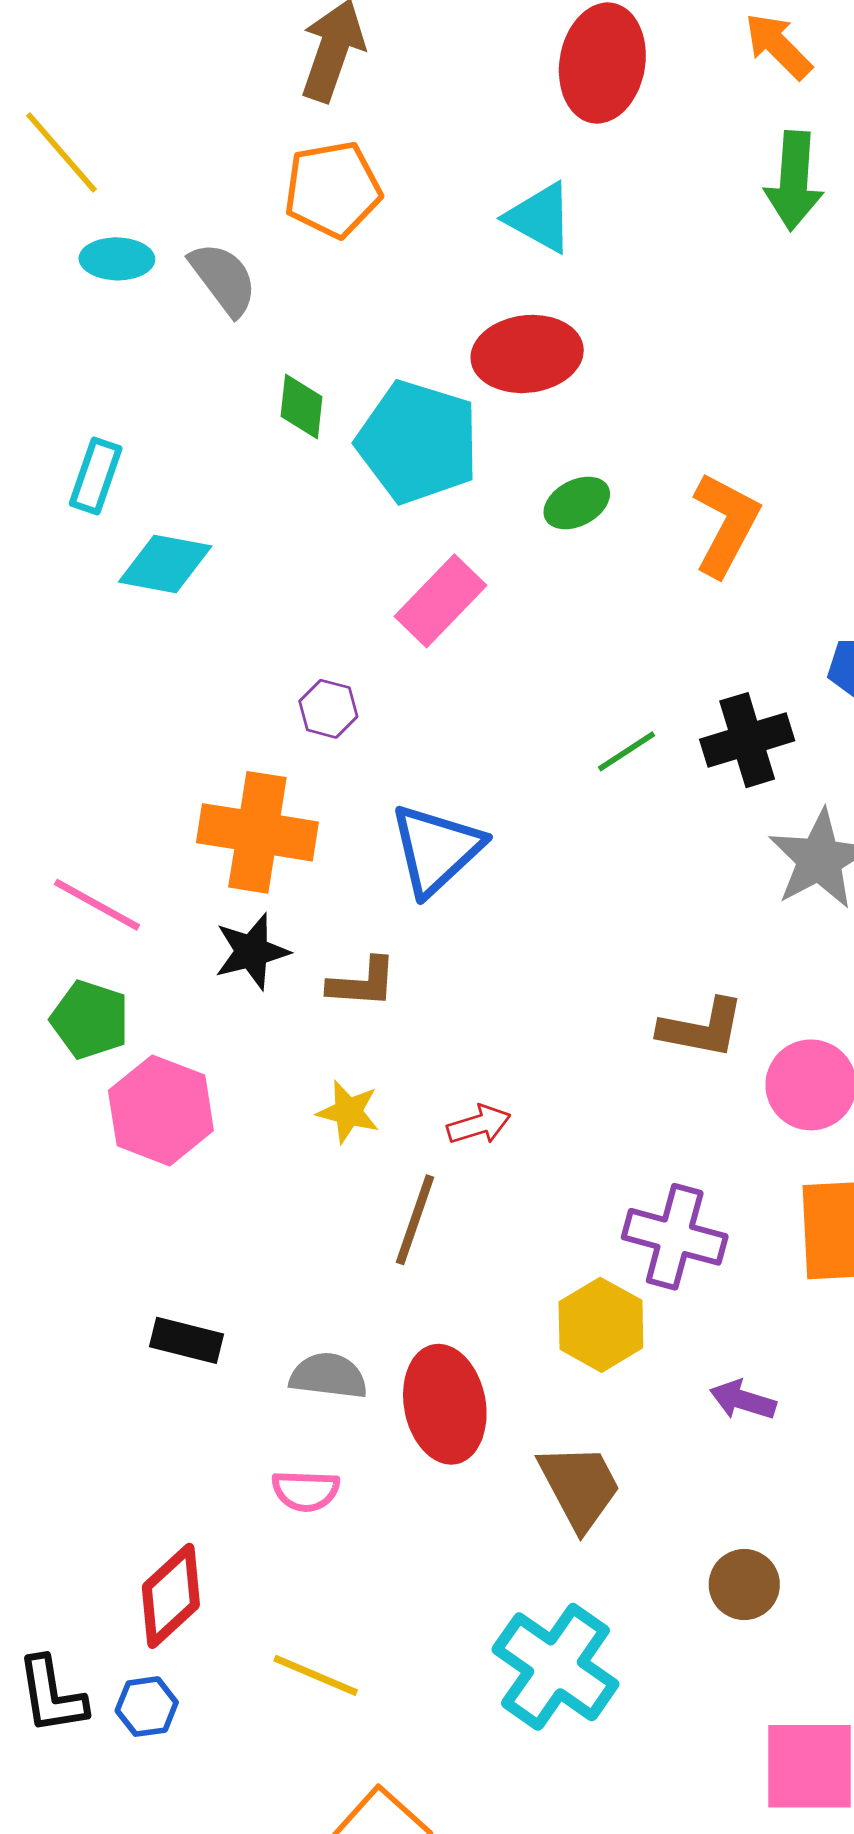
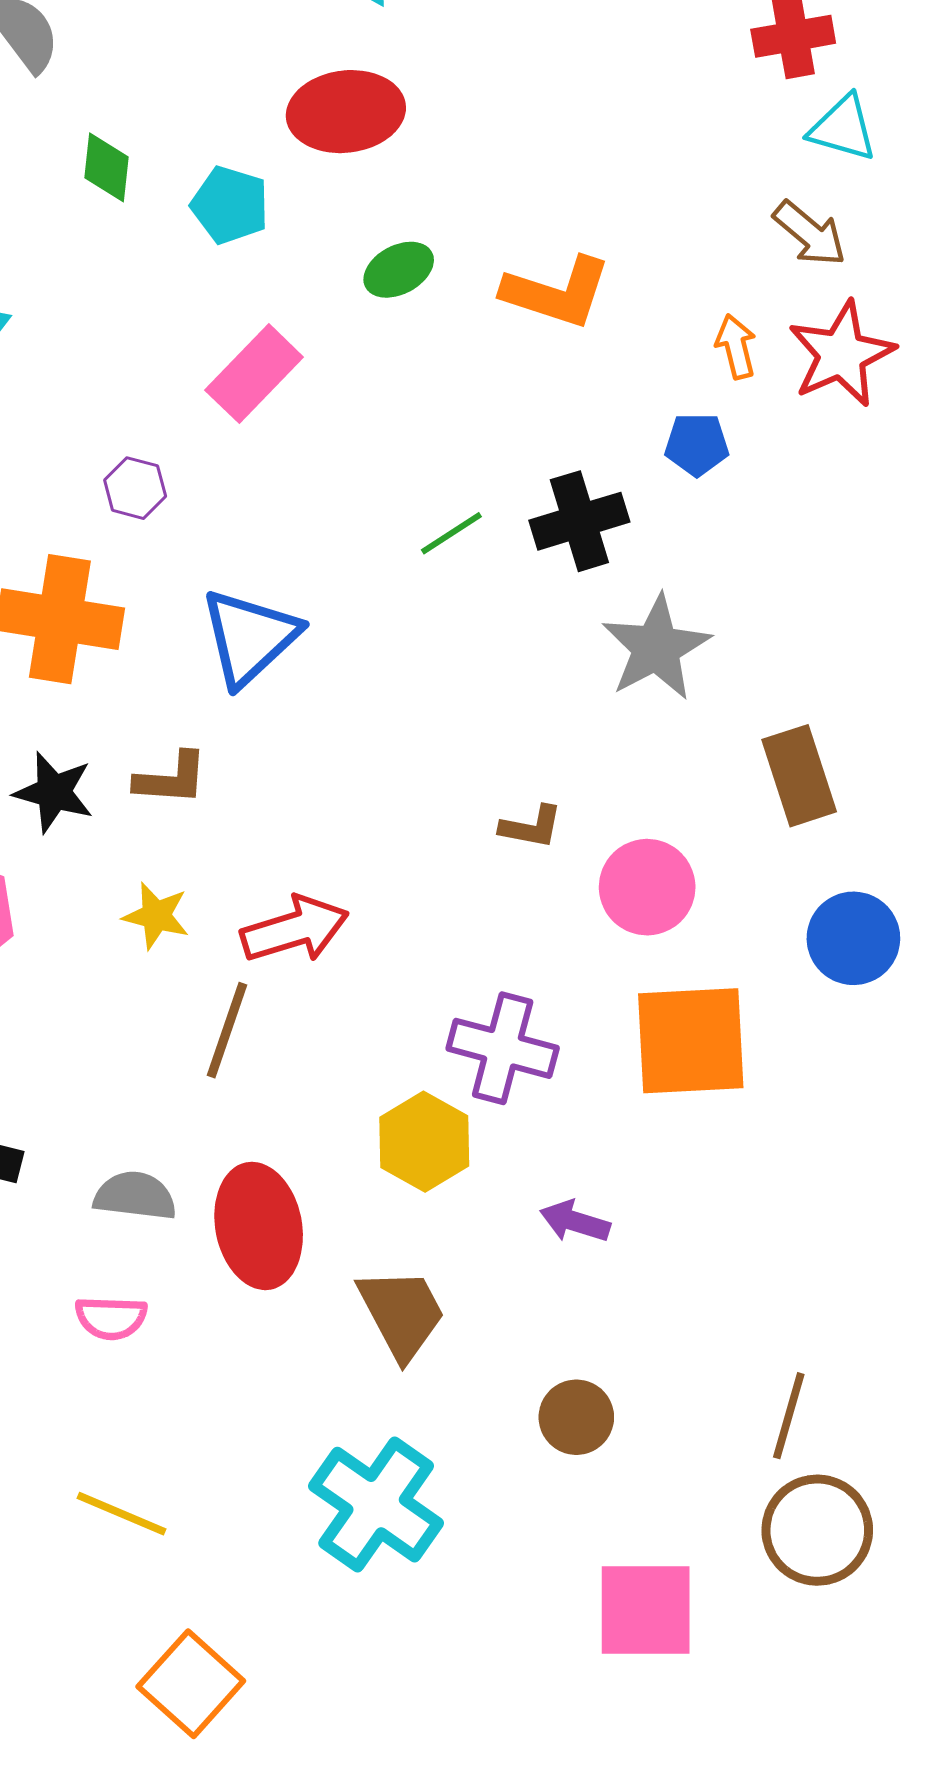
cyan pentagon: (418, 442) -> (230, 205), size x0.6
orange L-shape: (726, 524) -> (557, 292), turned 80
black star: (252, 952) -> (54, 792), moved, turned 30
brown L-shape: (702, 1028) -> (531, 827), size x0.7
red arrow: (479, 1125) -> (295, 929), size x1.6

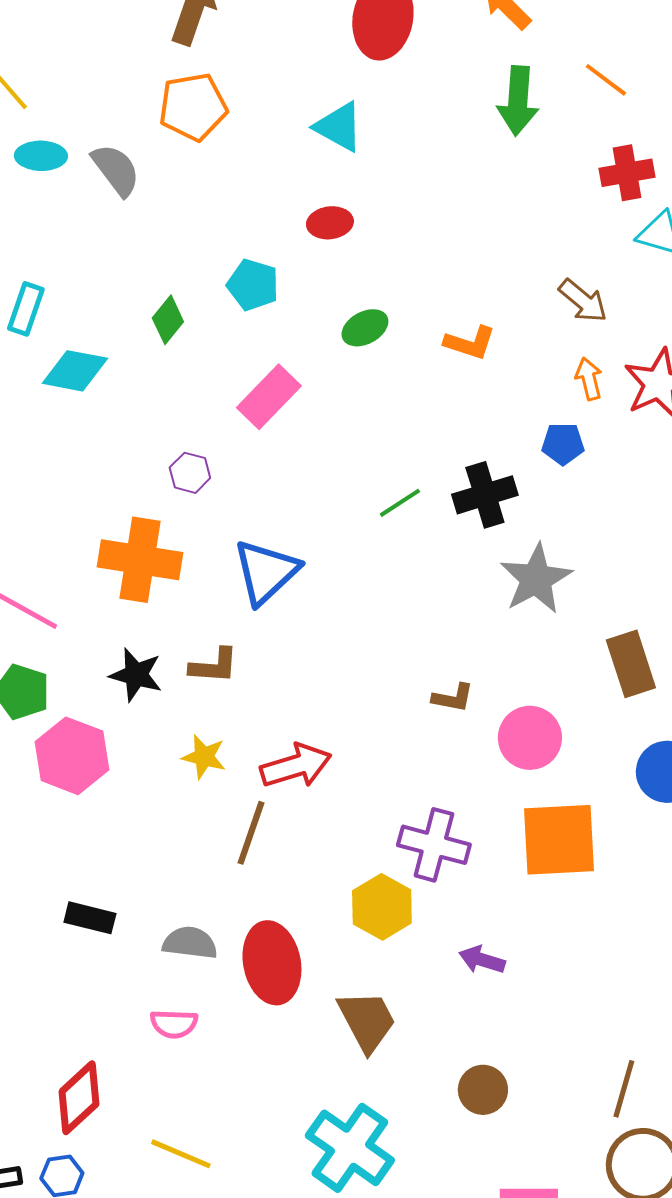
red ellipse: (346, 112) -> (330, 223), size x0.6
green diamond: (106, 167) -> (168, 320), moved, turned 33
brown arrow: (810, 234) -> (583, 301), moved
orange L-shape: (557, 292) -> (470, 343), size x0.7

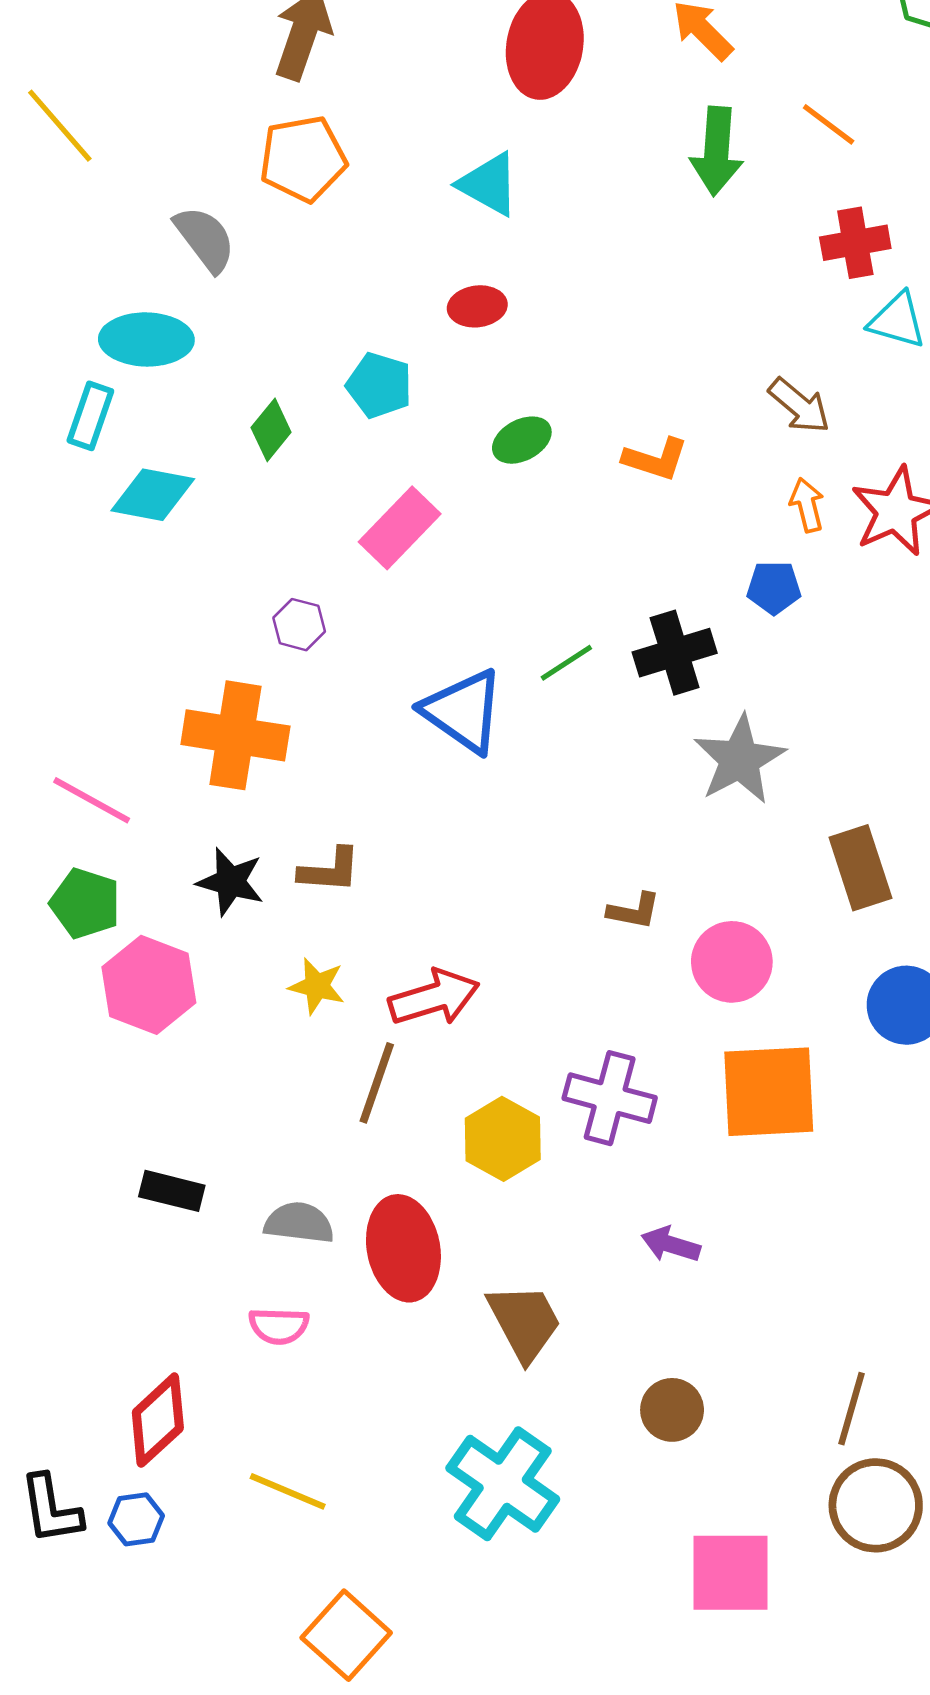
cyan ellipse: (41, 156) -> (146, 339), moved, size x1.4
blue triangle: (266, 572) -> (463, 711), moved, turned -42
yellow hexagon: (382, 907) -> (503, 1139), moved

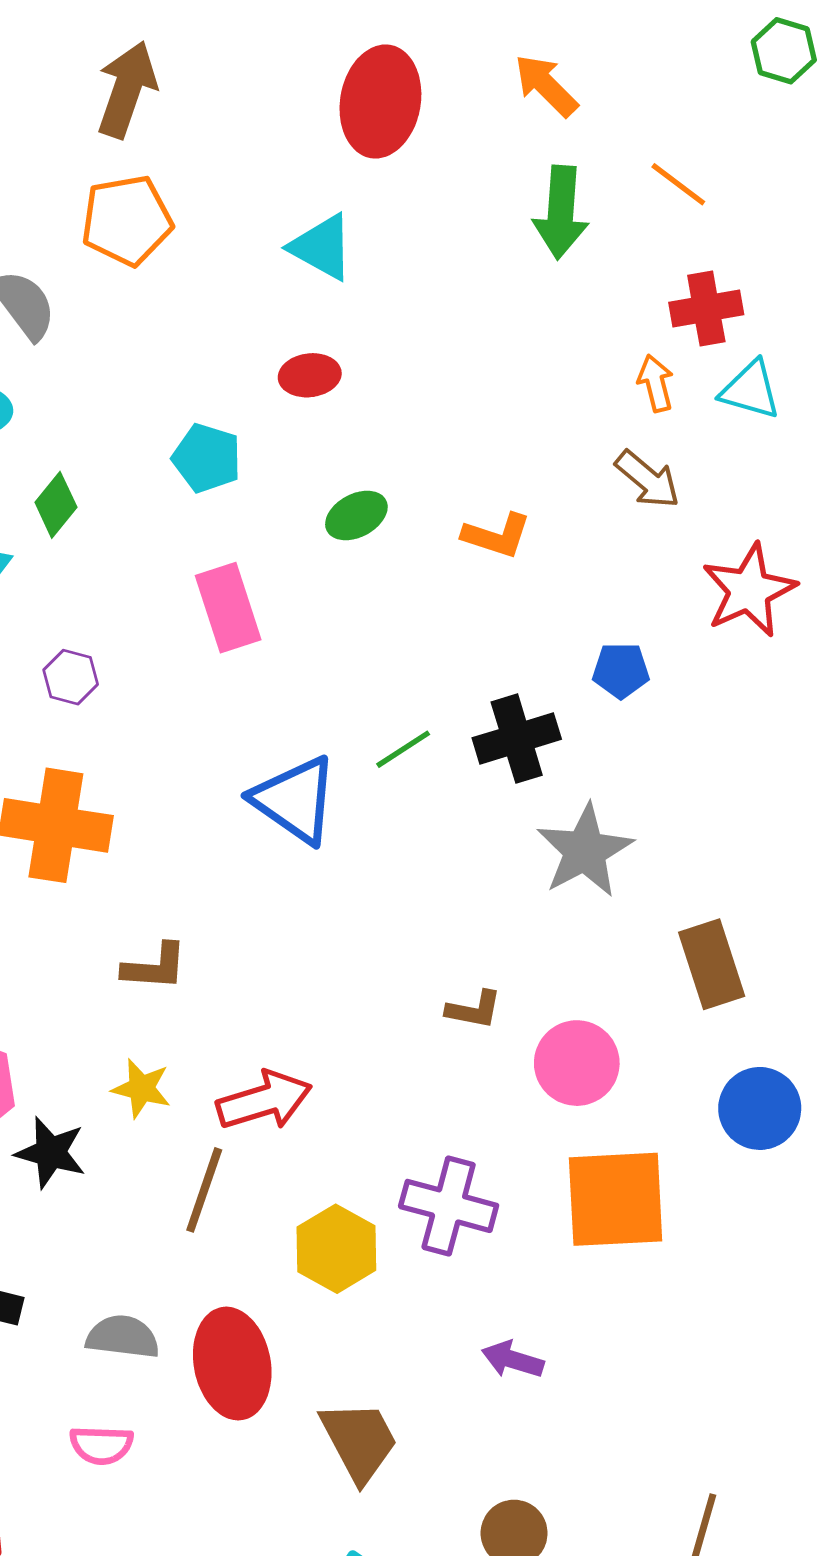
green diamond: (271, 430) -> (56, 505), moved
orange arrow: (807, 505) -> (656, 383), moved
pink rectangle: (400, 528) -> (228, 608), turned -62
purple hexagon: (299, 625) -> (71, 677), moved
black star: (230, 882) -> (51, 1153), moved

